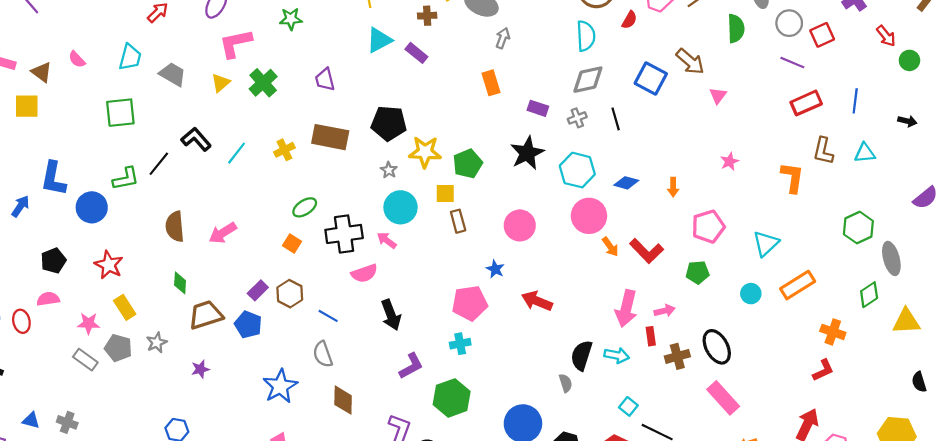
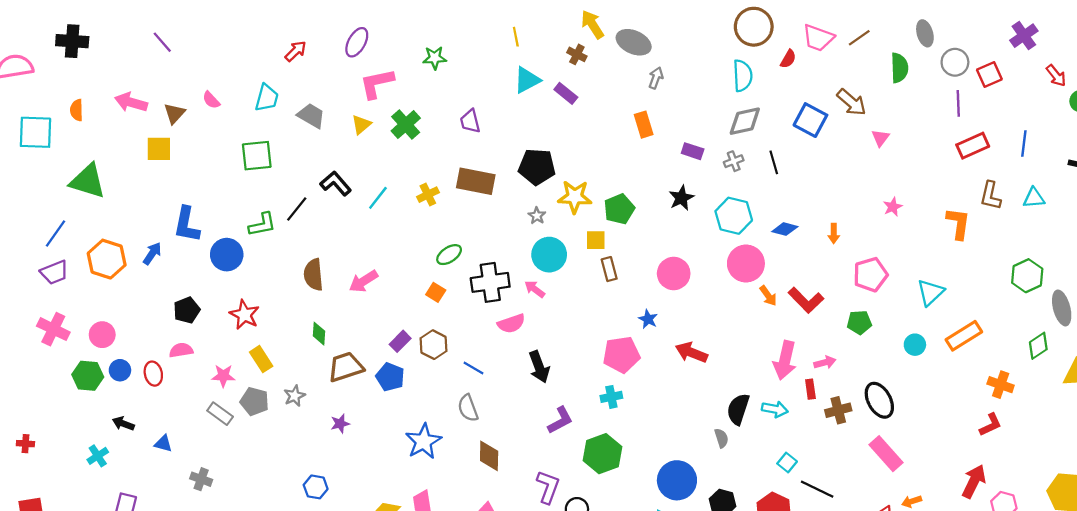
brown cross: (427, 16) -> (577, 54), turned 30
purple line: (792, 63) -> (958, 103), turned 65
brown triangle: (42, 72) -> (174, 113), turned 35
black star: (527, 153) -> (681, 198), size x0.7
blue triangle: (31, 420) -> (163, 444), moved

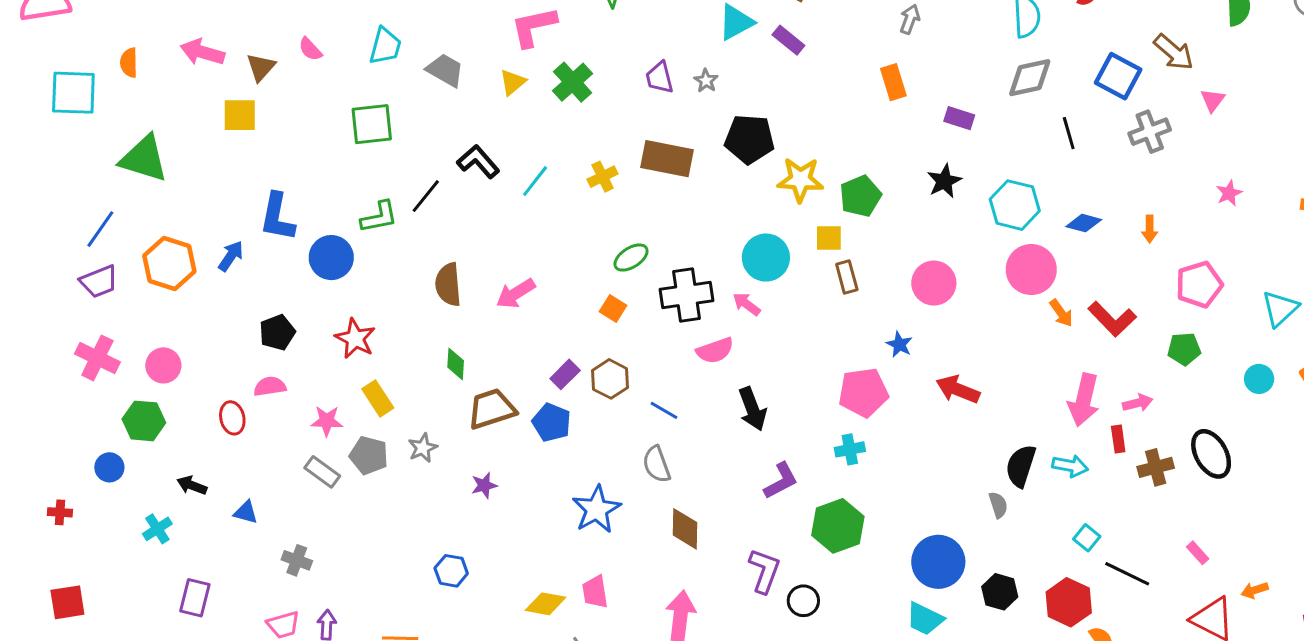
gray cross: (734, 161) -> (1150, 132), moved, size x1.5
gray star: (537, 216) -> (706, 81), moved
blue circle: (120, 370) -> (109, 467), moved
pink rectangle: (886, 454) -> (1198, 553), moved, size x0.5

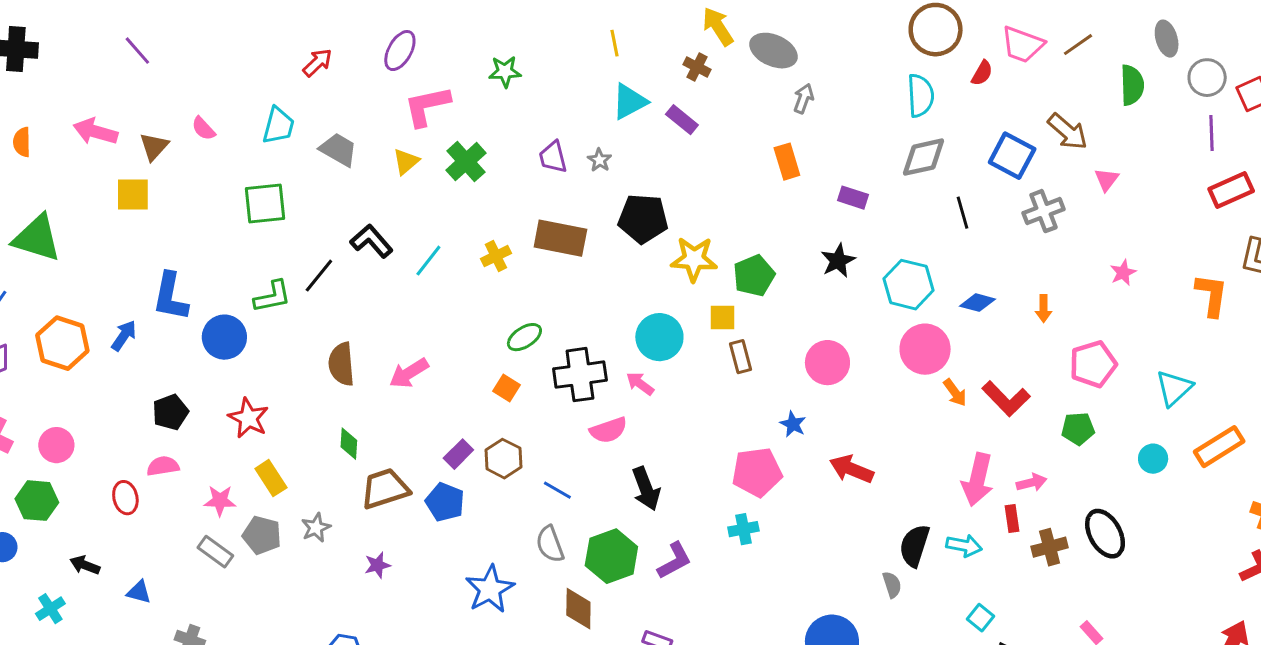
green hexagon: (838, 526) -> (611, 556), moved

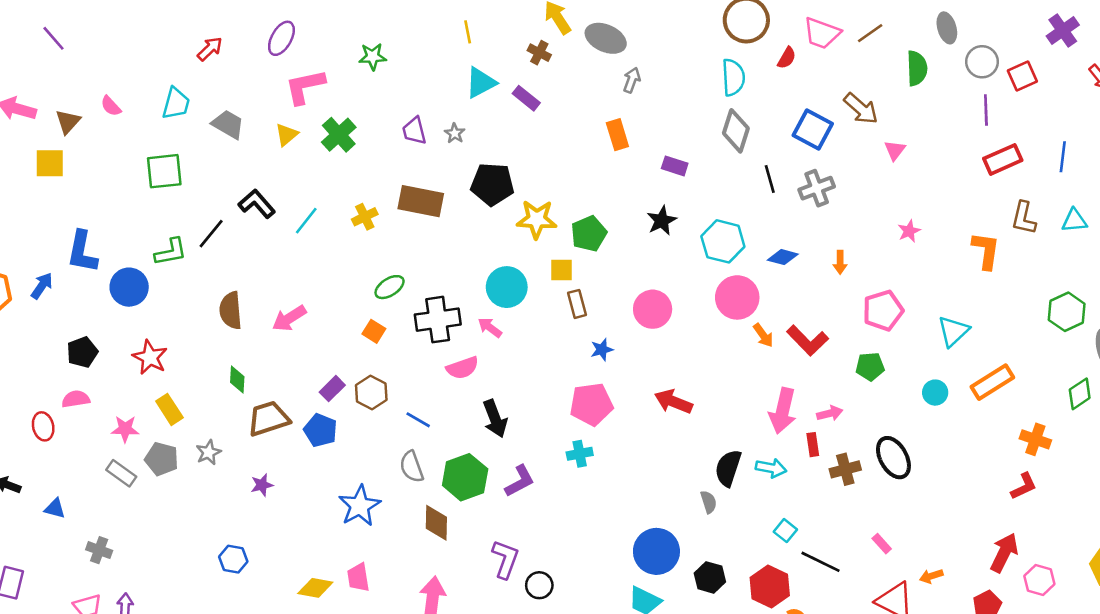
gray diamond: (924, 157) -> (736, 131), turned -60
gray cross: (1044, 211) -> (817, 188), moved
blue star: (793, 424) -> (602, 350), moved, turned 30

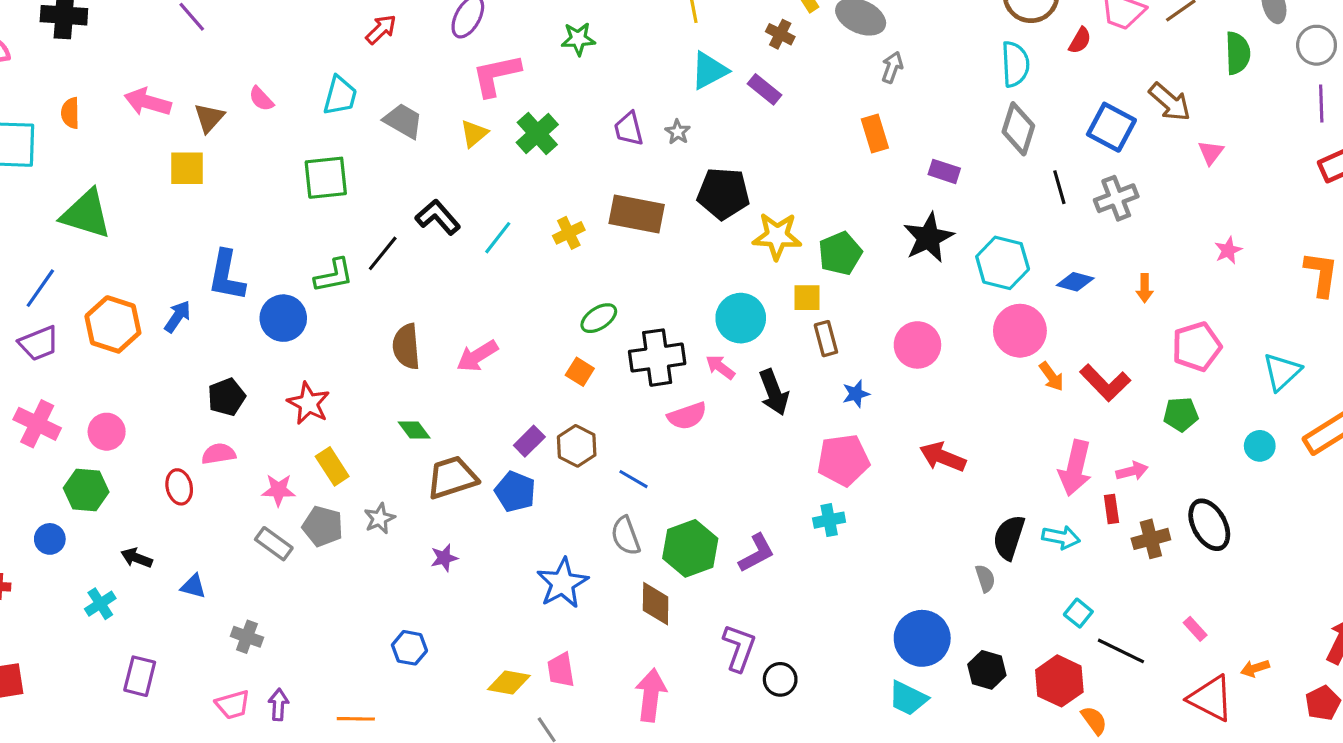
black star: (662, 221) -> (928, 238), size x1.4
green diamond: (237, 379) -> (414, 430), turned -40
black arrow: (495, 419) -> (774, 392), moved

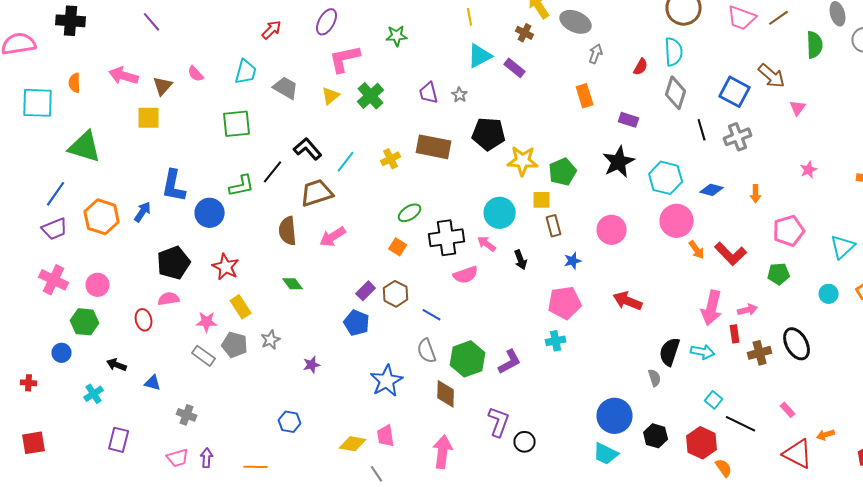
red semicircle: (1080, 40) -> (641, 67), moved
black arrow: (774, 392) -> (521, 260), size x0.7
black pentagon: (226, 397) -> (174, 263), size x1.4
brown trapezoid: (452, 477) -> (317, 193), moved

